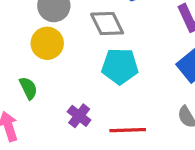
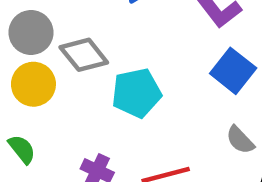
gray diamond: (107, 24) -> (84, 55), moved

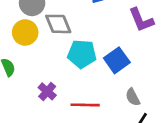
blue square: (233, 71) -> (117, 60), moved

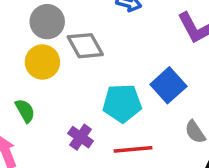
cyan pentagon: (82, 54) -> (122, 103), moved

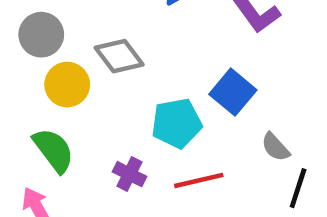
gray circle: (47, 22) -> (41, 35), moved
green semicircle: (25, 111) -> (54, 150), size x1.5

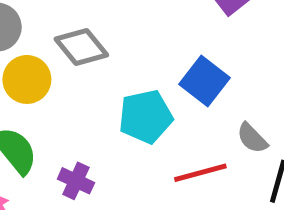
purple cross: (129, 174) -> (76, 181), moved
red line: (199, 180) -> (200, 173), moved

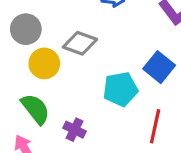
gray diamond: (81, 47) -> (80, 43), turned -32
red line: (200, 173) -> (155, 126), turned -64

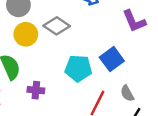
purple cross: (75, 130) -> (36, 90), turned -35

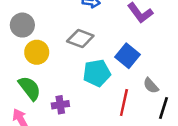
gray diamond: (57, 26) -> (80, 39), moved

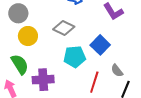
purple cross: (60, 105) -> (43, 80), size x1.5

